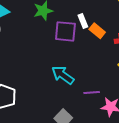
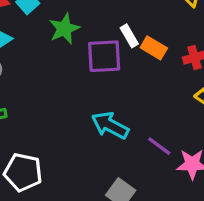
purple line: (92, 93) -> (159, 146), turned 49

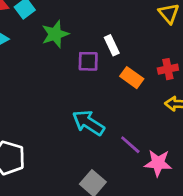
orange rectangle: (154, 48) -> (132, 78), moved
purple square: (104, 56) -> (88, 61), size x0.7

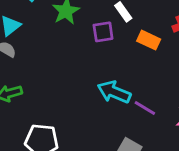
purple line: (130, 145) -> (145, 108), moved

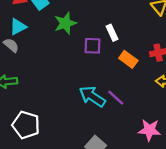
purple line: (145, 108) -> (116, 98), moved

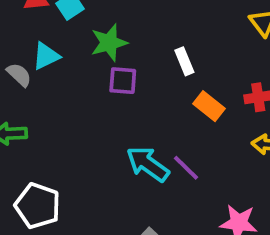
cyan triangle: (18, 27) -> (46, 56), moved
purple square: (92, 46) -> (123, 81), moved

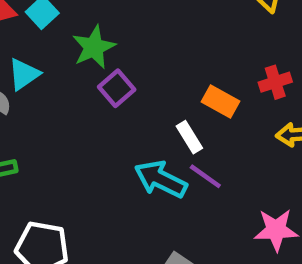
white rectangle: (184, 61) -> (189, 137), moved
purple square: (123, 81) -> (117, 88), turned -36

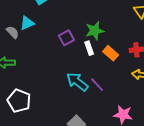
green star: (94, 47) -> (95, 31), moved
white rectangle: (189, 137) -> (89, 48), moved

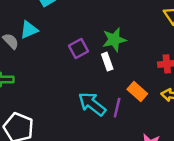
orange rectangle: (111, 53) -> (137, 91), moved
purple line: (97, 85) -> (117, 108), turned 56

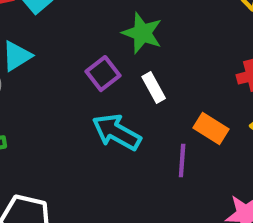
green star: (114, 40) -> (142, 33), moved, turned -30
cyan arrow: (92, 104) -> (117, 132), moved

